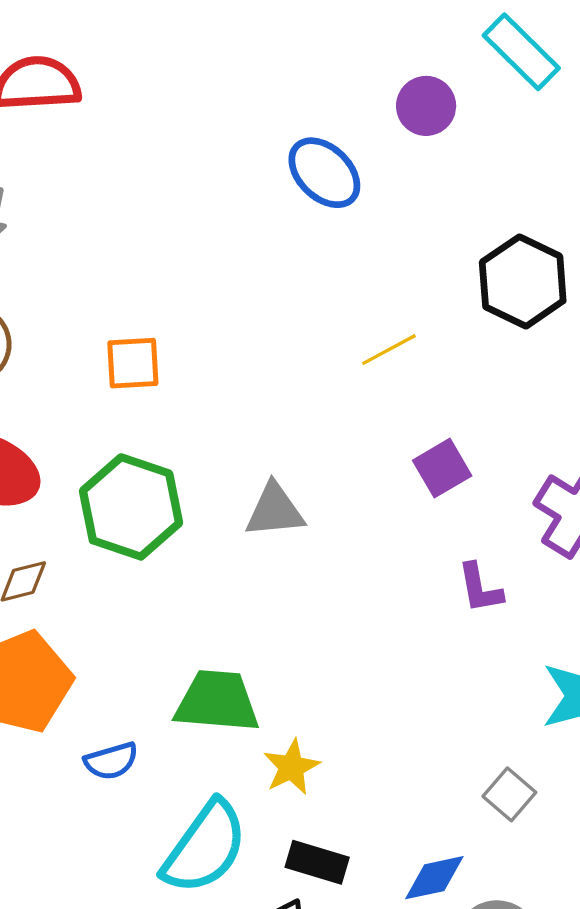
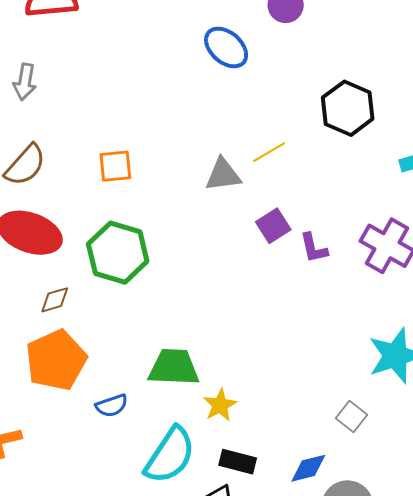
purple square: (442, 468) -> (273, 226), moved
gray triangle: (275, 510) -> (223, 175), moved
purple L-shape: (480, 588) -> (314, 248), moved

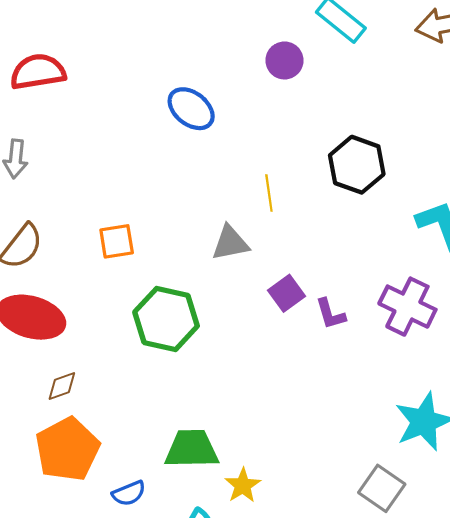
blue ellipse: (226, 47) -> (191, 109), moved
yellow line: (269, 152) -> (269, 193), moved, turned -64
green hexagon: (118, 253) -> (166, 319), moved
gray square: (352, 416) -> (382, 488), size x1.4

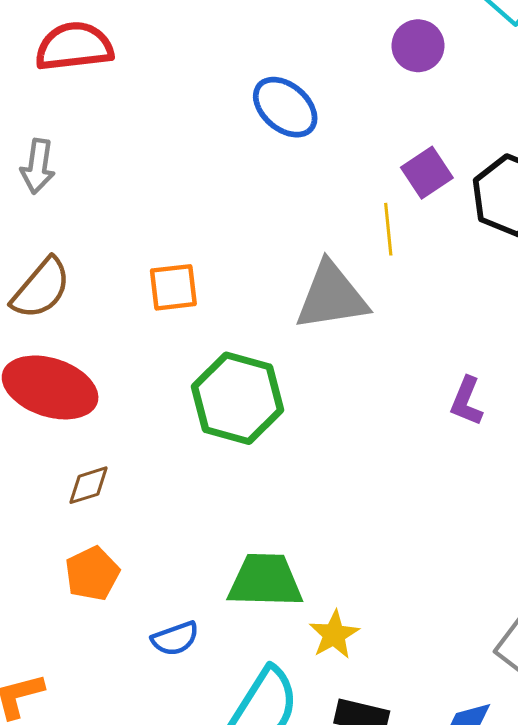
gray triangle: (230, 243) -> (332, 296), size x1.4
purple square: (286, 293) -> (427, 173), moved
purple L-shape: (330, 314) -> (467, 401), turned 36
orange pentagon: (67, 449) -> (92, 574), size x0.6

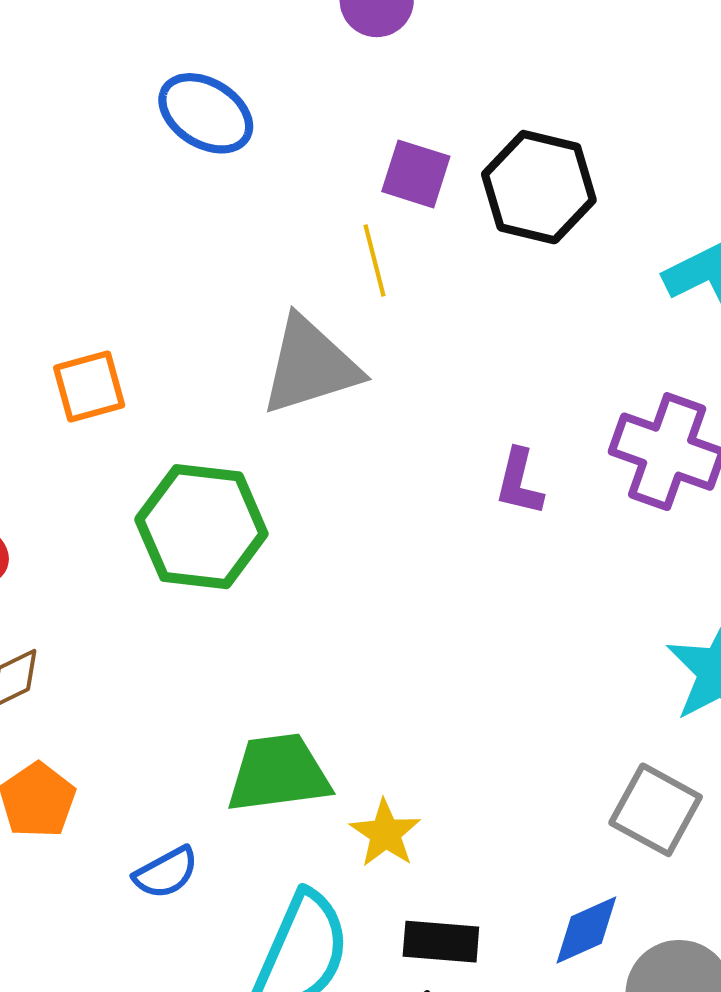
purple square: (427, 173) -> (416, 174), turned -30

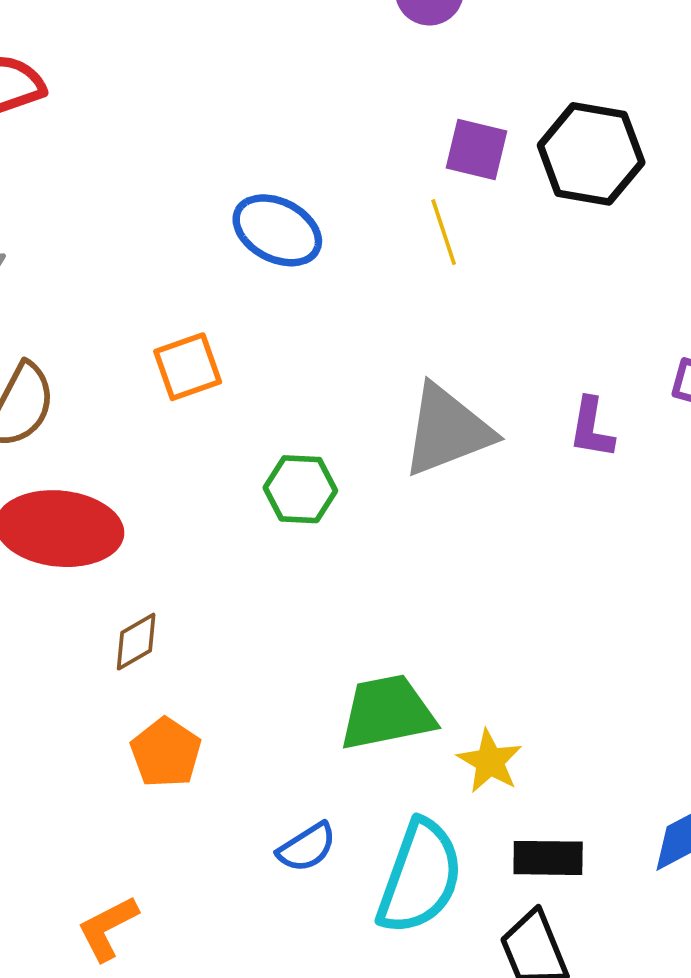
blue ellipse: (206, 113) -> (277, 230), moved
gray triangle: (310, 366) -> (447, 430), moved
green hexagon: (201, 527) -> (300, 489), size x0.6
blue semicircle: (166, 873) -> (307, 847), moved

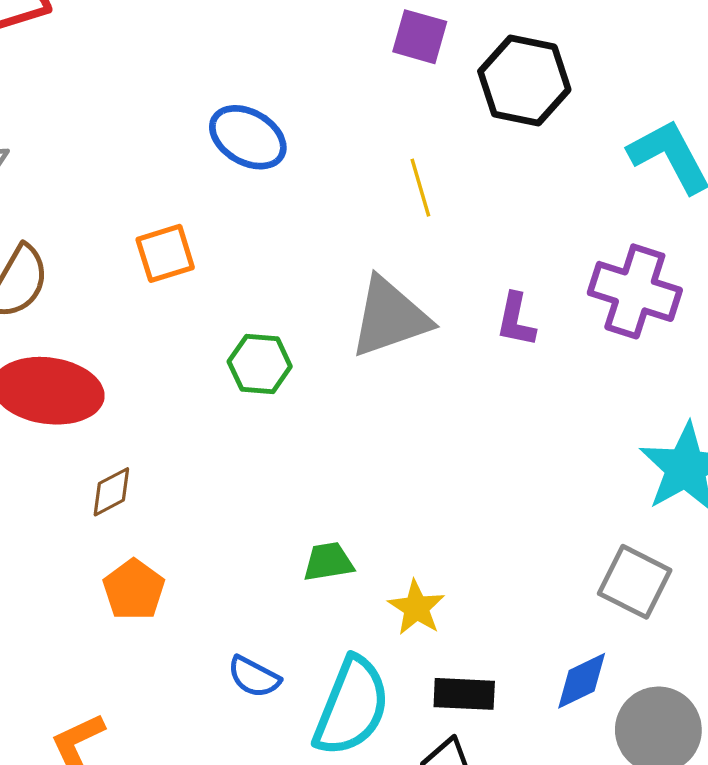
purple square: (476, 149) -> (420, 37), moved
yellow line: (444, 232) -> (420, 188), moved
green trapezoid: (387, 712) -> (328, 562), size x0.6
blue semicircle: (307, 847) -> (254, 677), turned 58

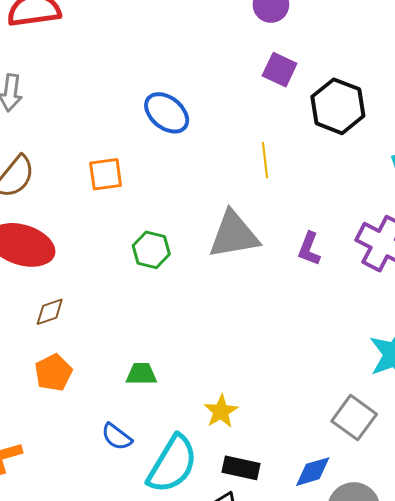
green trapezoid: (328, 562) -> (141, 374), moved

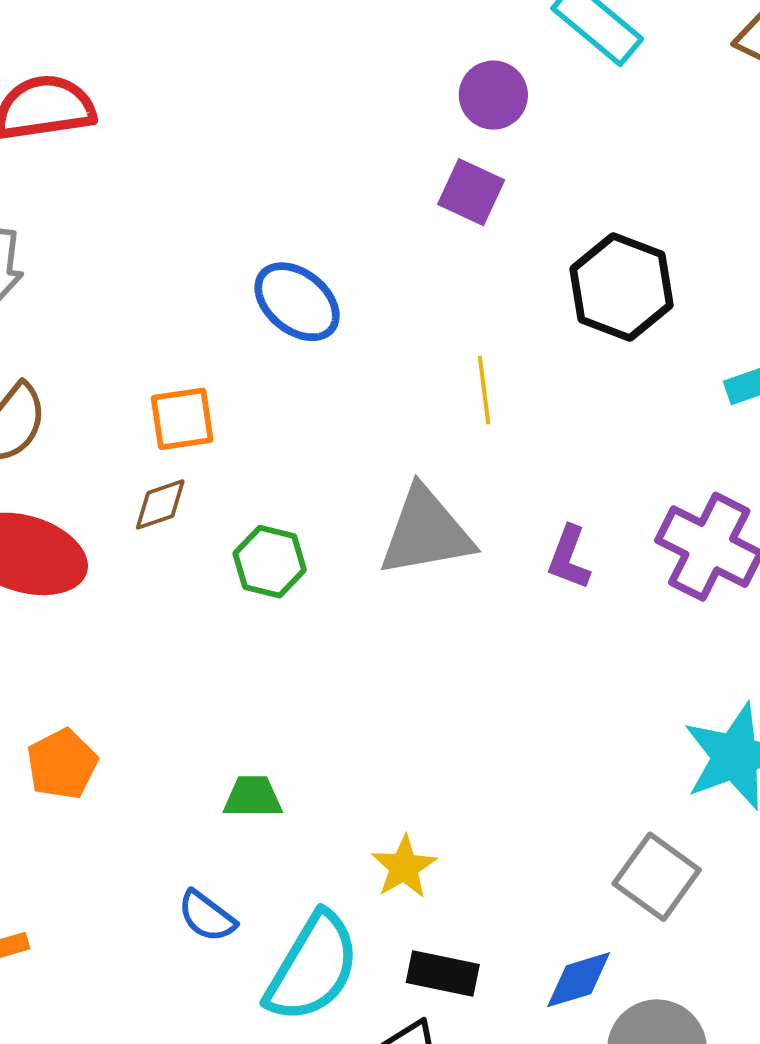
purple square: (280, 70) -> (471, 192), moved
brown diamond: (50, 312) -> (160, 504), moved
orange pentagon: (53, 373) -> (62, 764), moved

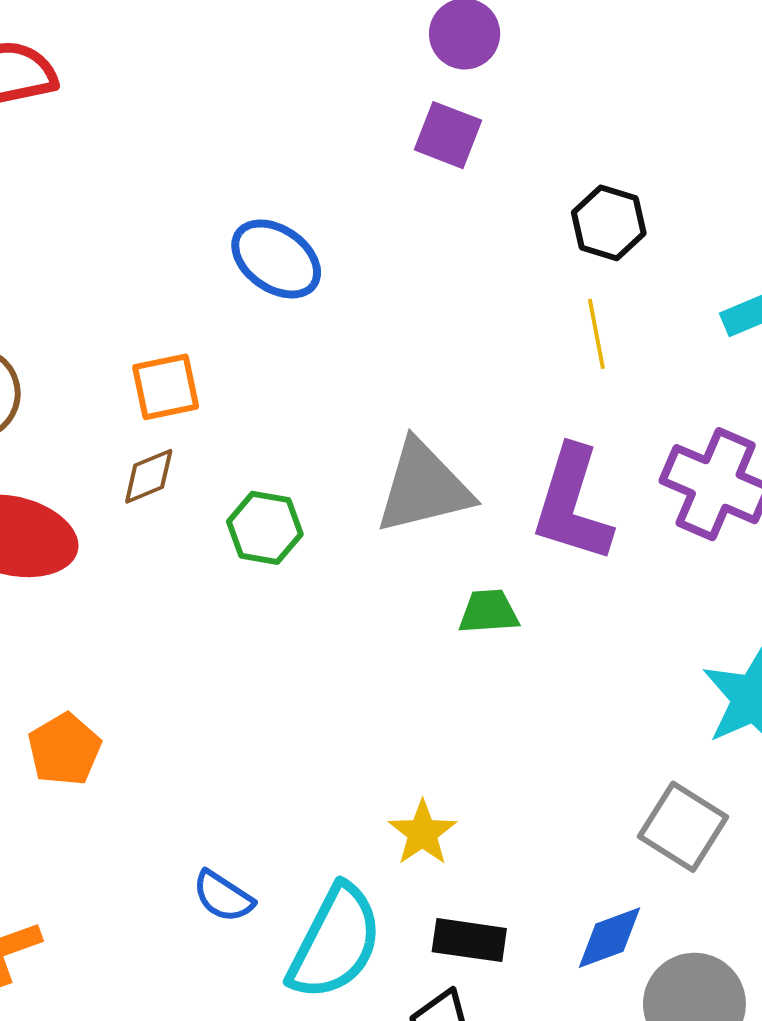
black hexagon: (622, 287) -> (609, 223), size x0.7
yellow line: (484, 390) -> (596, 334), moved
purple L-shape: (569, 558) -> (572, 504), size x1.8
green trapezoid: (253, 797) -> (489, 612), moved

